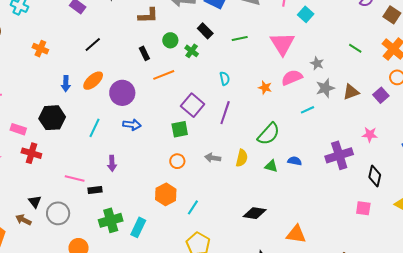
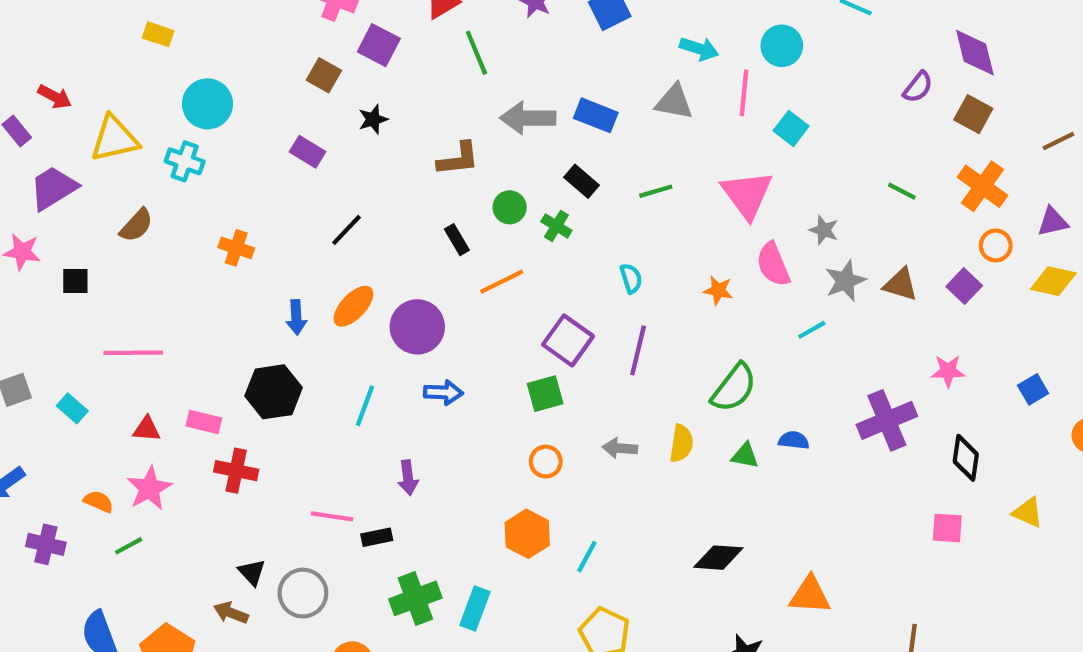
pink semicircle: (292, 78) -> (773, 264), turned -85
brown triangle: (351, 92) -> (901, 284), turned 42

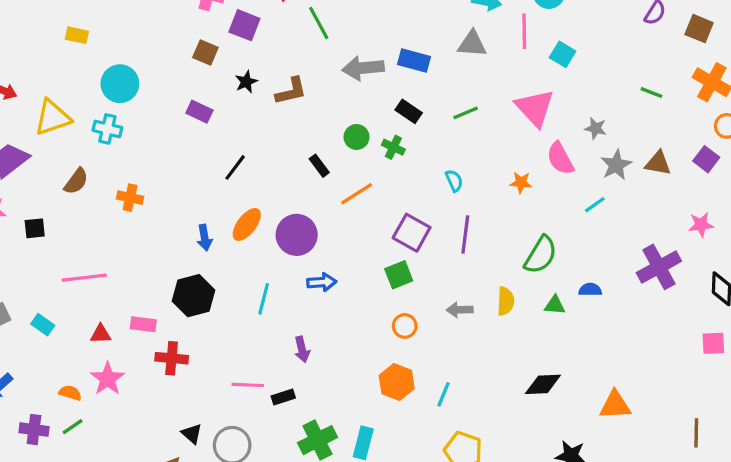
brown L-shape: (458, 159) -> (291, 91), moved
orange cross: (236, 248) -> (130, 198), moved
green line: (129, 546) -> (73, 427), moved

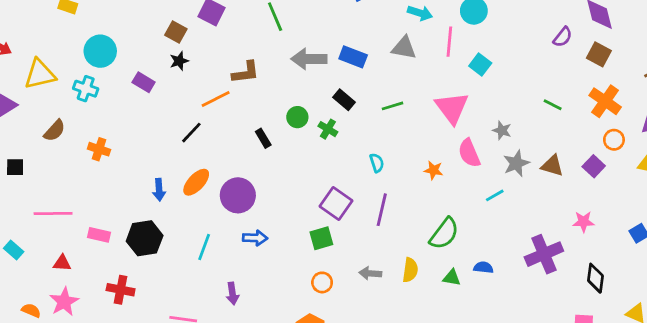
black star: (246, 82) -> (179, 61), moved
purple rectangle: (199, 112) -> (144, 82), moved
orange line: (357, 194) -> (216, 99), moved
pink rectangle: (143, 324) -> (99, 235), moved

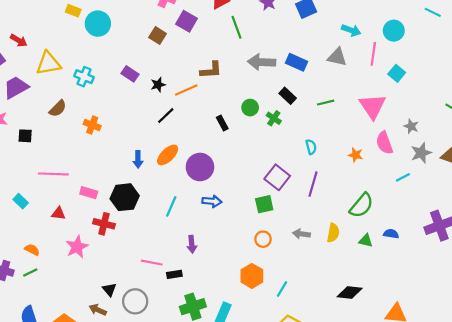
cyan circle: (100, 51) -> (98, 24), moved
black star: (179, 61) -> (158, 85), moved
red cross: (121, 290) -> (104, 224), moved
pink star: (64, 302) -> (77, 247), moved

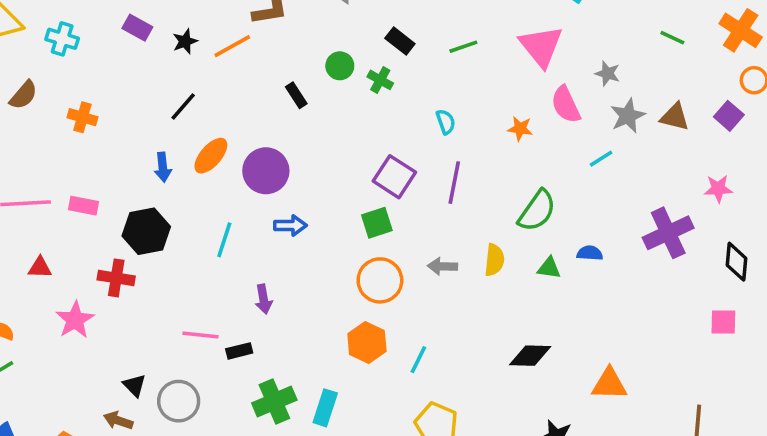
black line: (166, 116) -> (183, 107), moved
pink rectangle: (89, 193) -> (84, 206), moved
orange circle: (263, 239) -> (380, 280), size x1.6

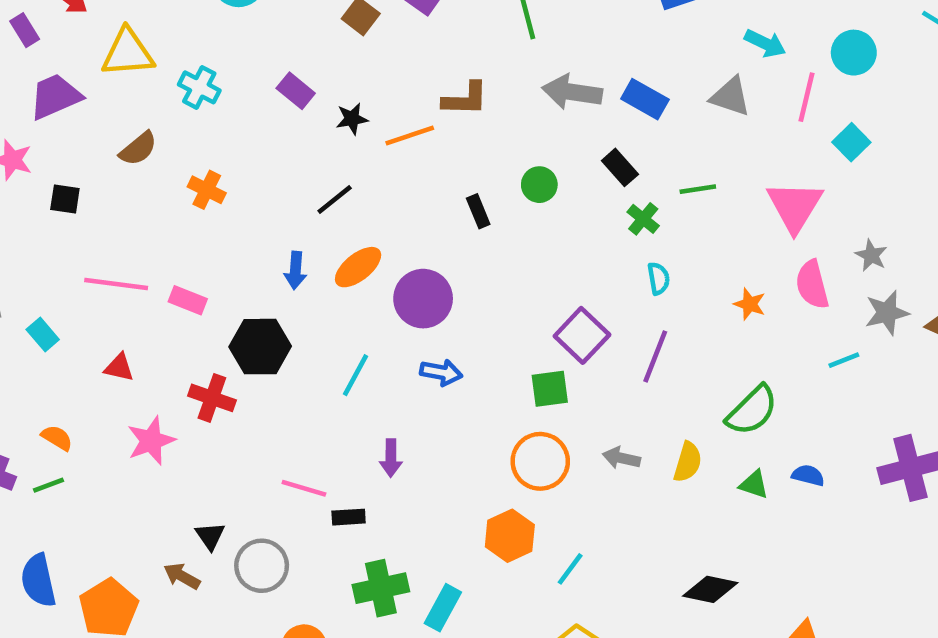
green cross: (380, 80) -> (643, 219), moved

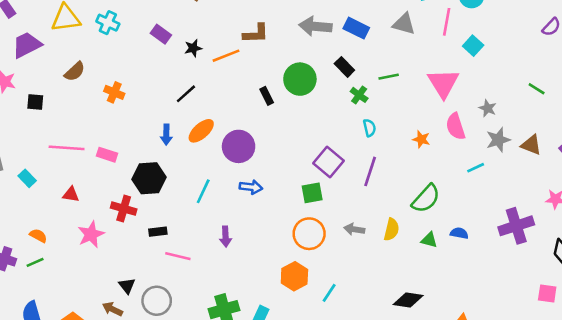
cyan cross: (199, 87) -> (108, 23), moved
green circle: (539, 185) -> (300, 79), size x1.6
black rectangle: (349, 517) -> (158, 232), moved

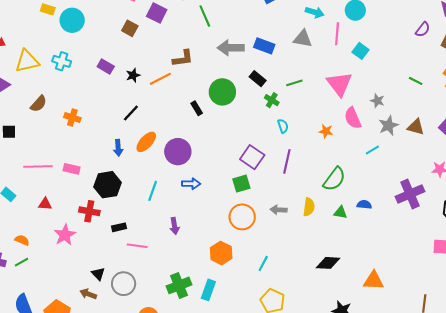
orange hexagon: (294, 276) -> (221, 253), moved

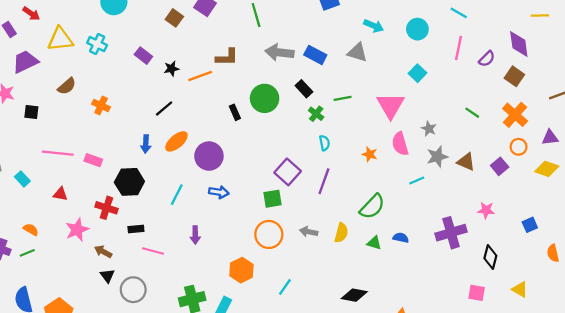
pink line: (337, 34) -> (458, 48), moved
brown arrow: (88, 294) -> (103, 252), moved

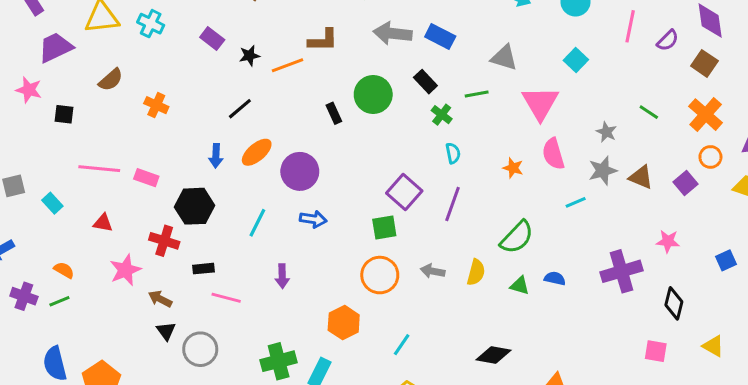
gray triangle: (357, 52) -> (504, 58), moved
gray star: (429, 129) -> (606, 132), moved

